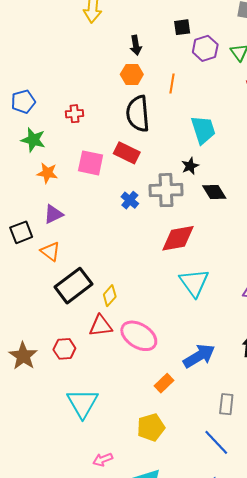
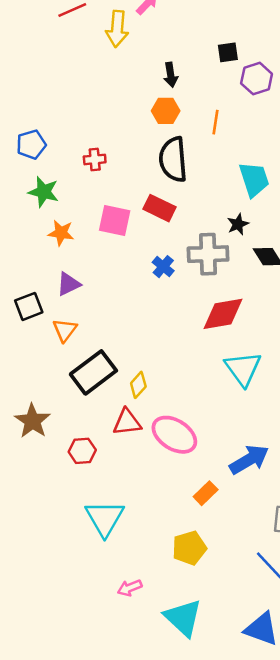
orange triangle: (50, 251) -> (65, 330), turned 30
brown star: (23, 356) -> (32, 421), moved

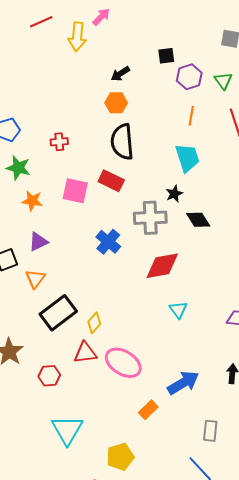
black arrow: (171, 75) -> (120, 74), turned 66
orange line: (215, 122) -> (191, 116), moved
blue cross: (163, 267) -> (108, 242), moved, size x1.4
cyan triangle: (243, 369) -> (178, 310), size x0.6
yellow pentagon: (189, 548) -> (120, 457), moved

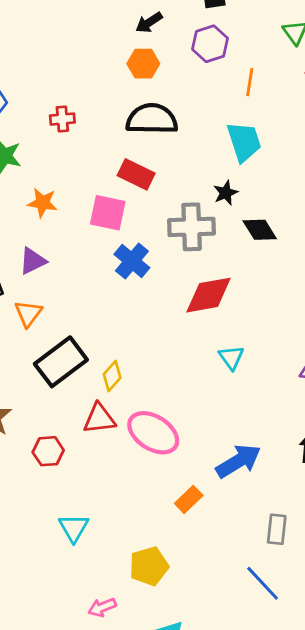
purple hexagon: (189, 77) -> (210, 44), moved
black semicircle: (122, 142) -> (152, 119), turned 96
pink square: (75, 191) -> (108, 213), moved
orange star: (32, 201) -> (42, 203), moved
cyan triangle: (67, 430) -> (74, 528), size x0.7

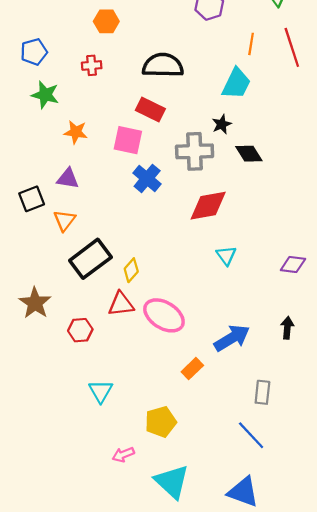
orange hexagon: (143, 64) -> (106, 21), moved
orange line: (250, 82) -> (251, 44), moved
cyan trapezoid: (244, 142) -> (236, 84), turned 44
purple triangle: (33, 261) -> (68, 179), turned 35

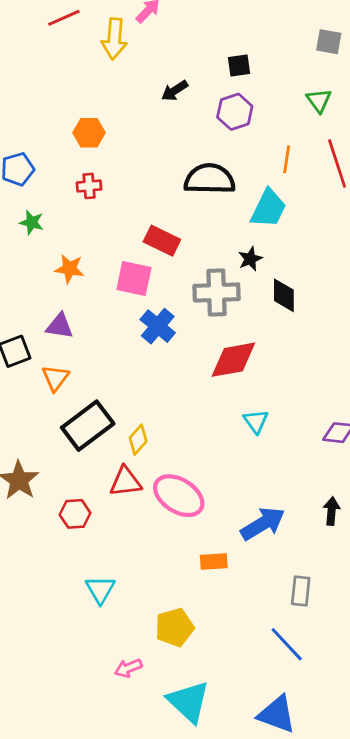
orange hexagon: (106, 21) -> (89, 133), moved
black semicircle: (163, 65) -> (210, 179), moved
green star: (45, 95) -> (32, 222), size x0.7
black diamond: (249, 154) -> (284, 295), turned 32
orange rectangle: (192, 369) -> (214, 562), turned 40

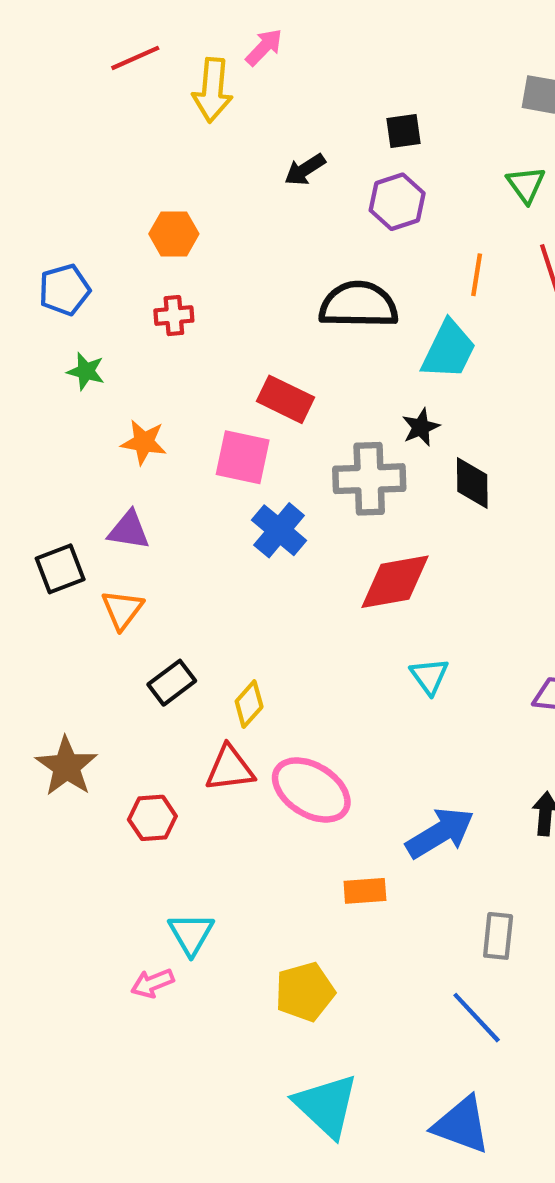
black rectangle: (88, 426) -> (172, 683), size x0.6
pink arrow: (128, 668) -> (152, 983), moved

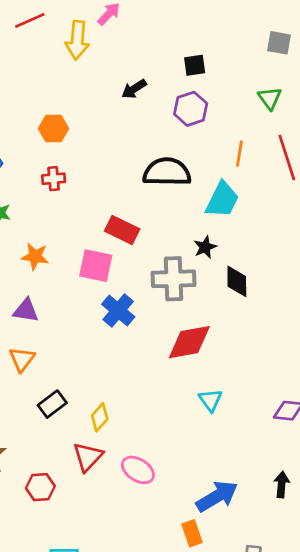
red triangle: (230, 769) -> (88, 457), turned -40
pink ellipse: (311, 790) -> (138, 470), size x0.7
orange rectangle: (365, 891) -> (192, 533), moved, turned 75

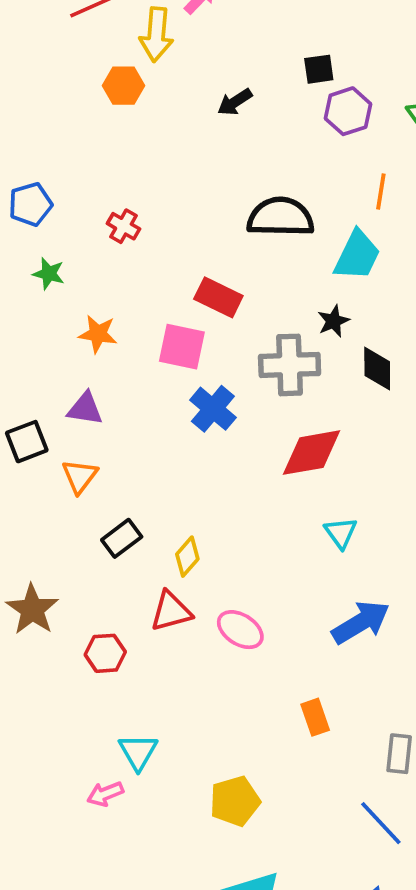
purple hexagon: (191, 109) -> (348, 111), moved
orange hexagon: (54, 129) -> (123, 86), moved
red cross: (54, 179) -> (123, 226), turned 35
red triangle: (88, 457) -> (171, 611), turned 32
blue arrow: (217, 496) -> (361, 622), moved

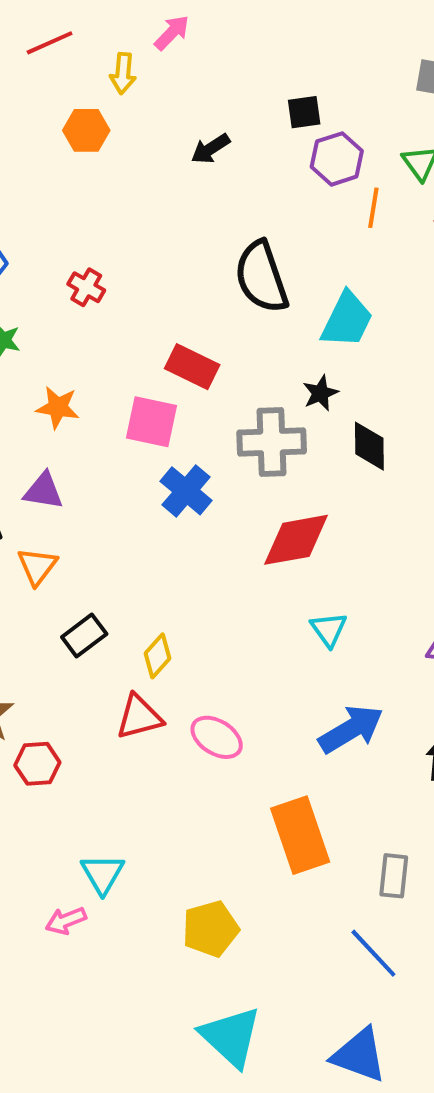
yellow arrow: (156, 35) -> (123, 73), size x0.7
orange line: (381, 192) -> (373, 208), moved
black semicircle: (280, 217) -> (261, 277), turned -110
red hexagon: (105, 653) -> (37, 764), moved
orange rectangle: (315, 717) -> (300, 835), size x1.8

